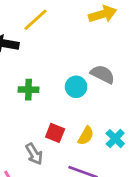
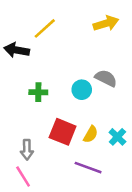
red square: (55, 133) -> (63, 132), size x1.5
gray arrow: (34, 154) -> (27, 150), moved, turned 30

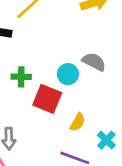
red square: (63, 132) -> (47, 99), moved
cyan cross: (117, 137) -> (106, 140), moved

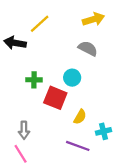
gray semicircle: (94, 62) -> (88, 48), moved
cyan cross: (106, 140) -> (104, 131), turned 32

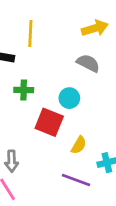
yellow line: (40, 24) -> (30, 34), turned -45
green cross: (34, 80) -> (24, 90), moved

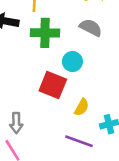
green cross: (24, 90) -> (45, 33), moved, size x1.5

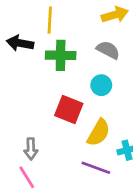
cyan circle: (72, 62) -> (101, 85), moved
yellow semicircle: (82, 107) -> (99, 133), size x1.5

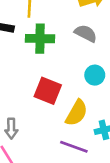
cyan circle: (101, 85) -> (95, 75), moved

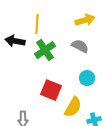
green cross: (40, 39) -> (45, 50), turned -35

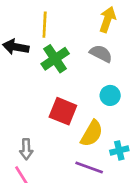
yellow arrow: (85, 20) -> (107, 19), turned -54

